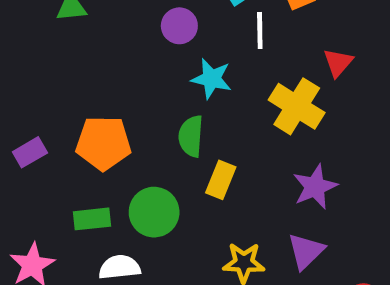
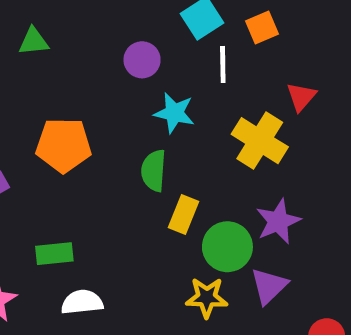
orange pentagon: (103, 143) -> (64, 145), moved
green circle: (154, 212) -> (227, 247), moved

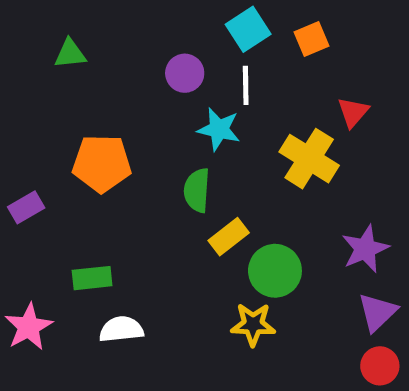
white line: (223, 64) -> (246, 85), moved
yellow rectangle: (184, 214) -> (229, 237), turned 30
purple star: (278, 221) -> (365, 249), moved
purple triangle: (269, 286) -> (377, 312), moved

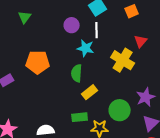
orange square: (312, 39) -> (132, 11), moved
green triangle: (70, 54) -> (25, 17), turned -48
green circle: (275, 271) -> (120, 110), moved
green rectangle: (92, 278) -> (80, 117), moved

